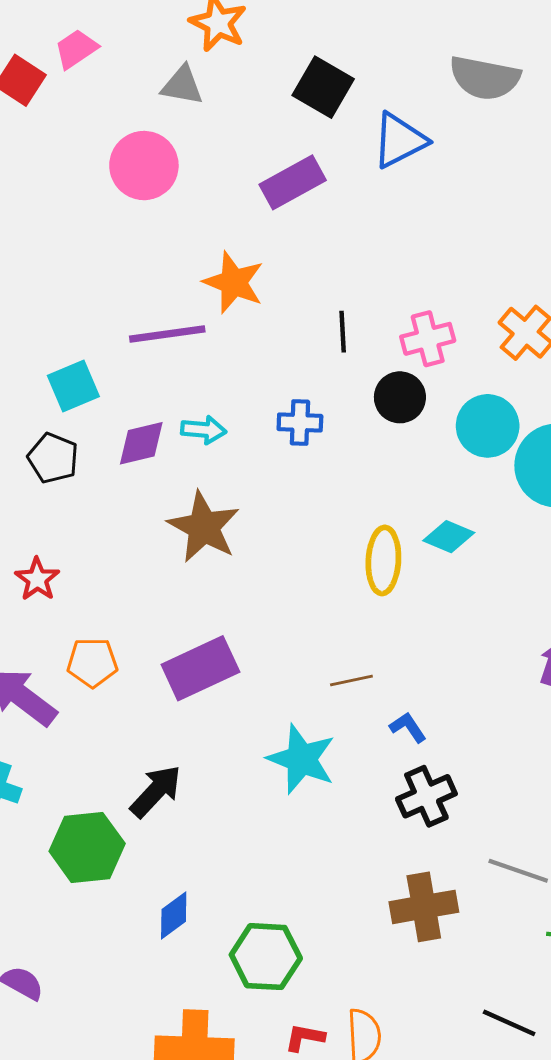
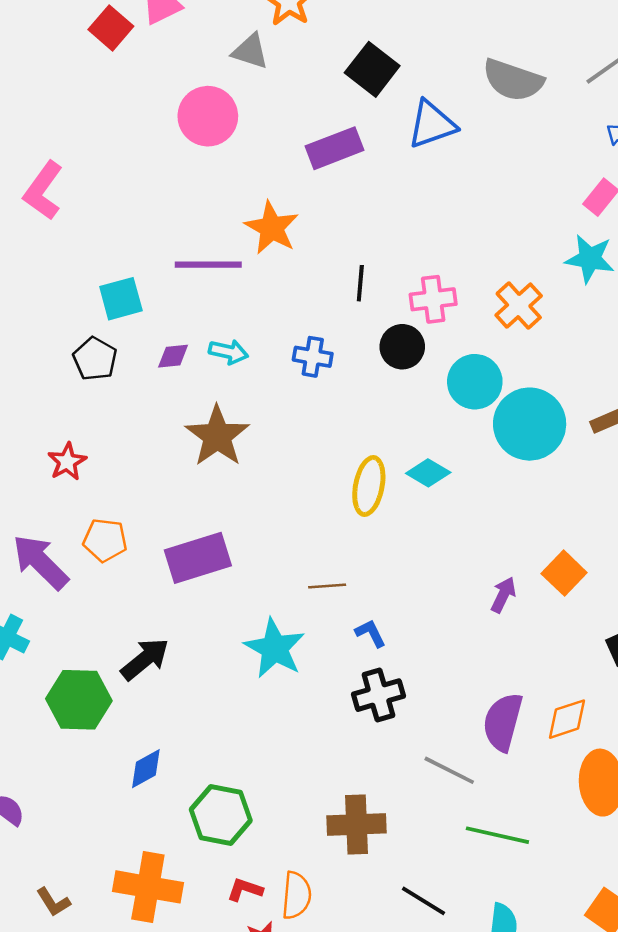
purple diamond: (141, 443) -> (173, 356), size x0.7
brown cross: (424, 907) -> (357, 824), moved

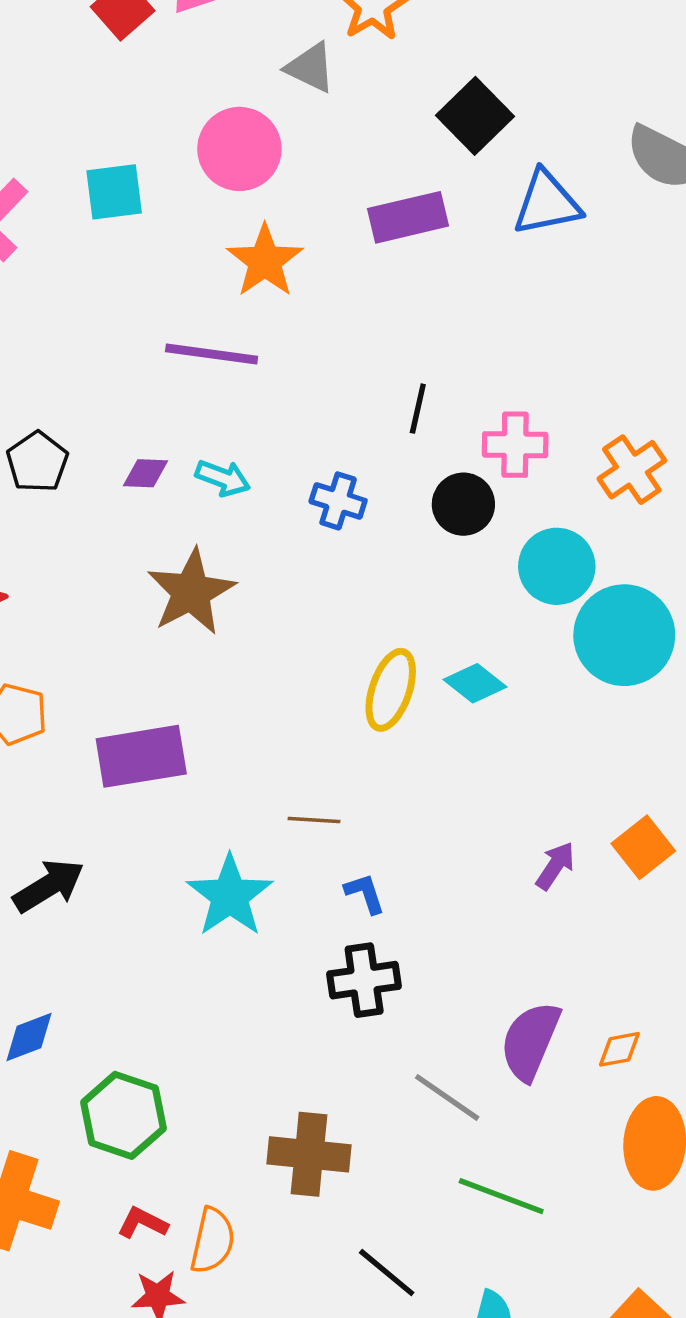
orange star: (272, 228) -> (265, 261), moved
cyan square: (121, 299) -> (114, 192), moved
orange diamond: (567, 719) -> (619, 1049), size x0.7

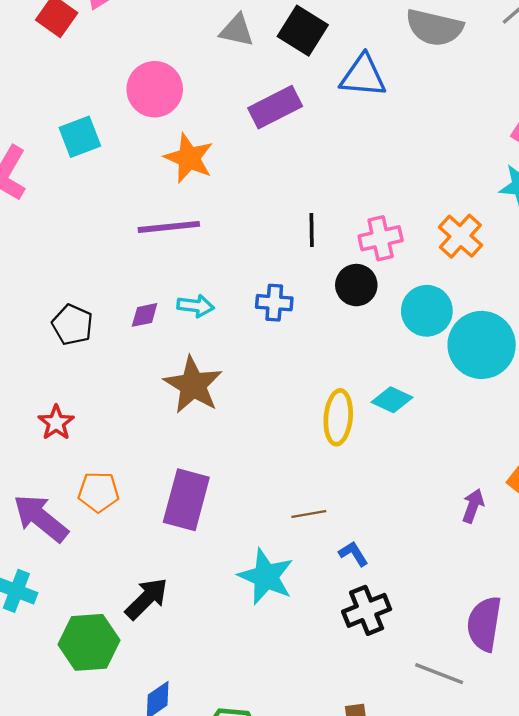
gray triangle: (310, 68) -> (237, 30), moved
blue triangle: (547, 203) -> (363, 76), turned 30
purple rectangle: (141, 756) -> (186, 500), turned -52

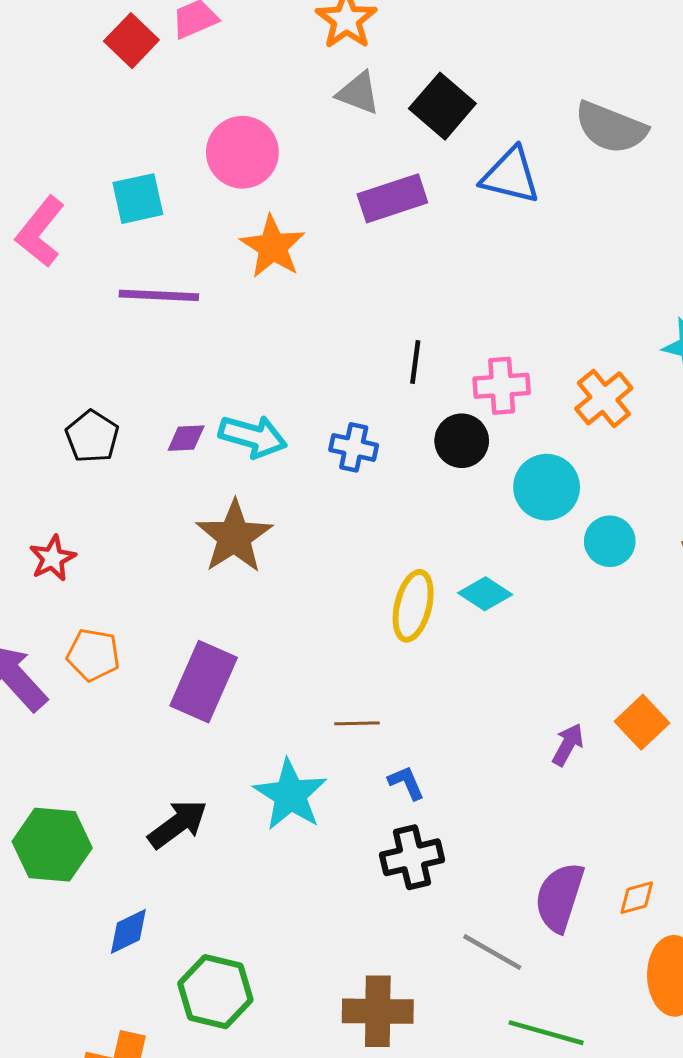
purple line: (169, 227) -> (159, 295), moved
cyan arrow: (196, 306) -> (253, 436), size x1.4
cyan circle: (482, 345) -> (610, 541), size x0.6
black arrow: (147, 599) -> (178, 824), moved

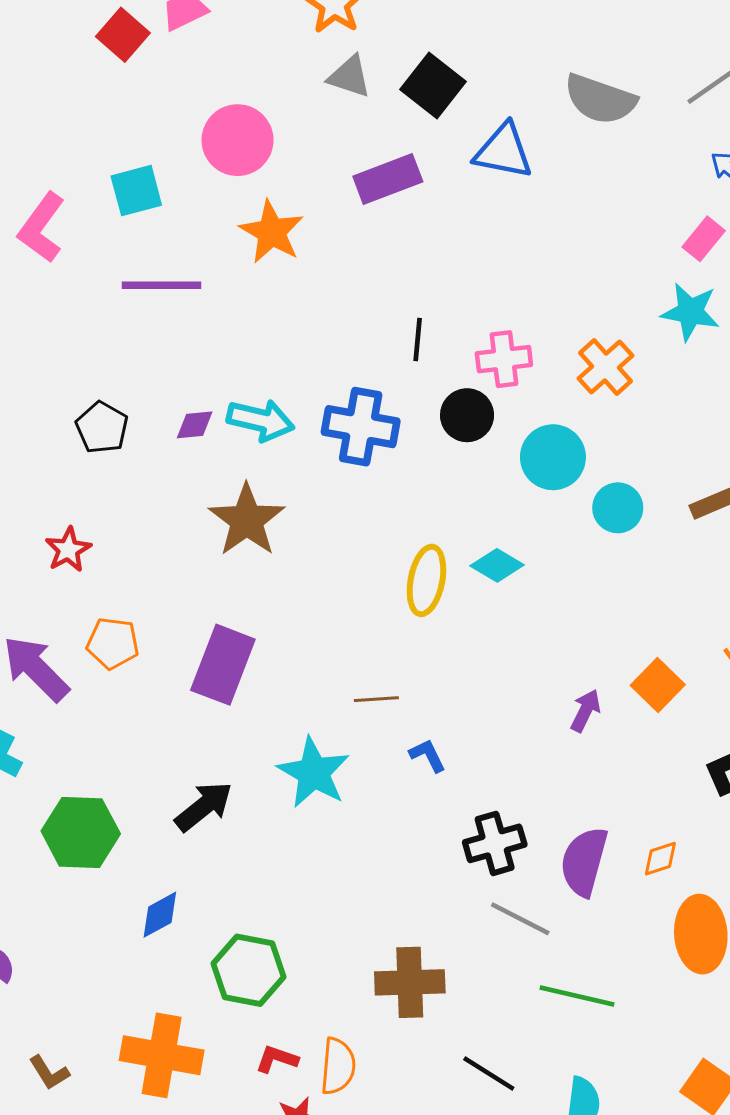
blue cross: (354, 447) -> (361, 427), size x1.6
black cross: (412, 857) -> (495, 843), moved

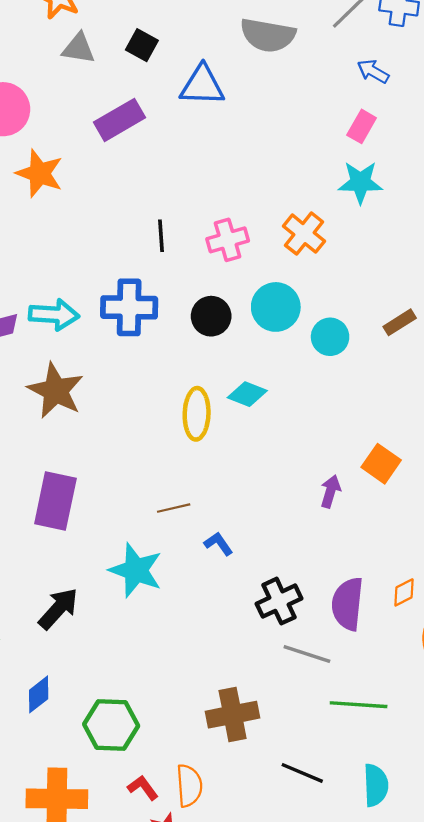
black square: (433, 86) -> (142, 45), size x0.7
black circle: (467, 415) -> (211, 316), moved
red L-shape: (277, 1059) -> (143, 788), turned 44

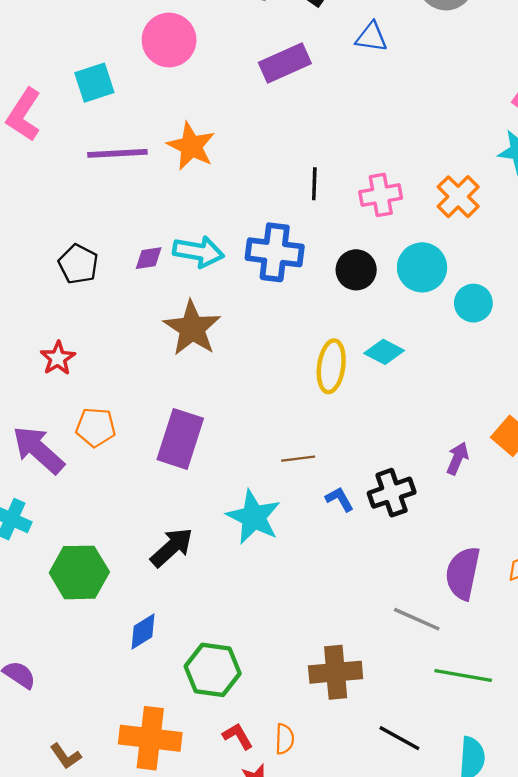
blue triangle: (202, 85) -> (371, 37), size x0.7
orange star: (40, 173) -> (191, 146), moved
black cross: (279, 601) -> (392, 493), moved
orange semicircle: (189, 786) -> (285, 739), size x0.7

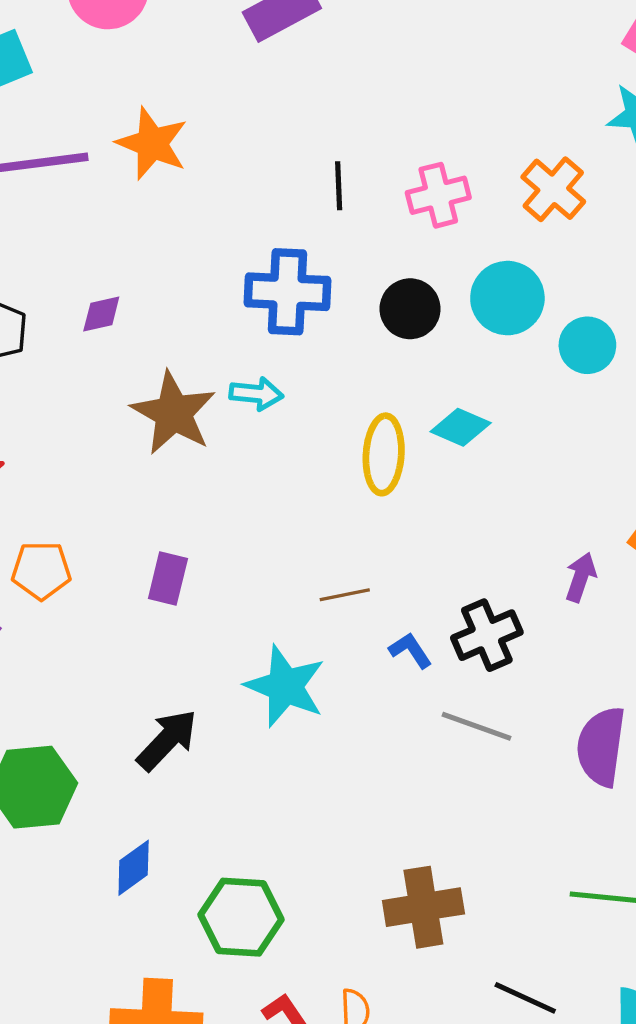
cyan arrow: (198, 252) -> (256, 394), moved, size x0.7
purple rectangle: (180, 439) -> (168, 579), size x0.6
gray line: (417, 619) -> (477, 726), moved

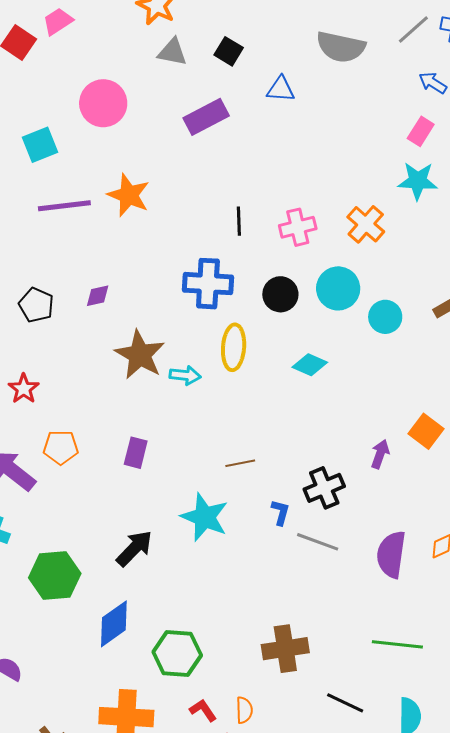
cyan arrow: (256, 394) -> (185, 375), moved
yellow ellipse: (384, 454) -> (234, 347), moved
blue L-shape: (410, 650) -> (280, 512), moved, turned 48
blue diamond: (134, 868) -> (114, 624), size x1.4

